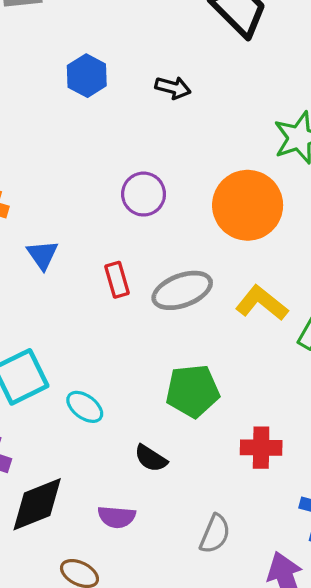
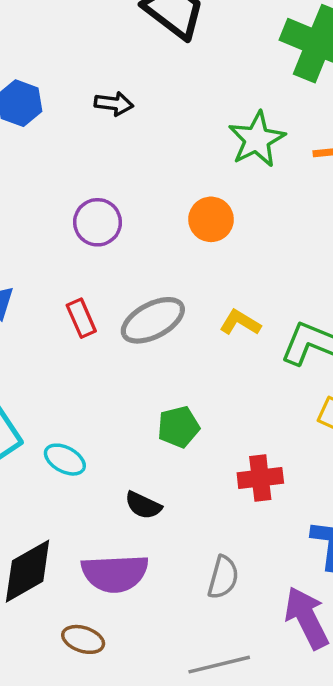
orange circle: (248, 205) -> (211, 219), size x0.6
yellow L-shape: (262, 303) -> (240, 323), size x0.7
green pentagon: (193, 391) -> (178, 427), size x0.7
purple semicircle: (117, 517) -> (115, 573), size x1.6

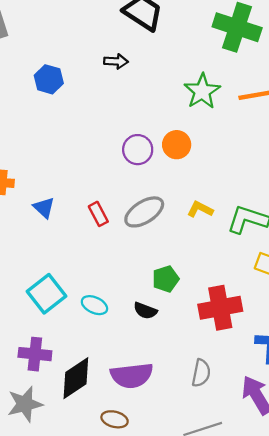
black arrow: (114, 104) -> (116, 61), moved
purple circle: (98, 222) -> (138, 150), moved
red cross: (260, 478) -> (220, 308), size x1.5
black semicircle: (143, 505) -> (145, 311), moved

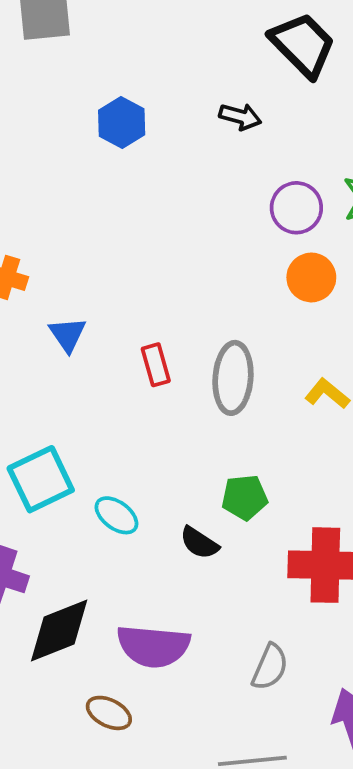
purple circle: (138, 150) -> (296, 208), moved
gray ellipse: (144, 212) -> (233, 378), turned -66

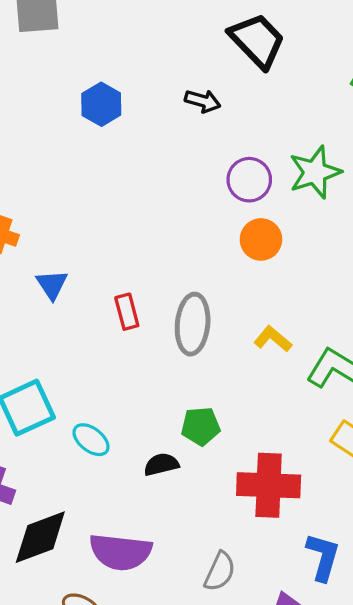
black semicircle: (199, 543) -> (161, 464), turned 132

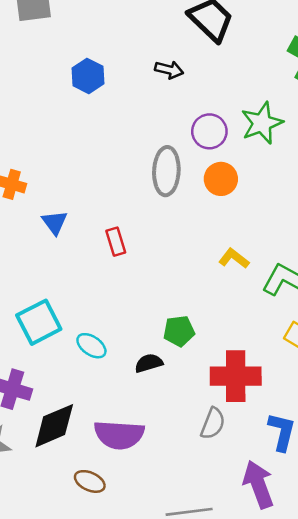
gray ellipse: (193, 324) -> (166, 171), moved
gray semicircle: (220, 571) -> (213, 424), moved

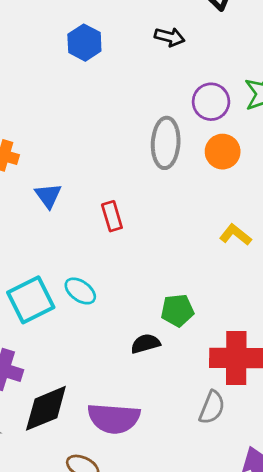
cyan ellipse: (91, 346) -> (80, 291), moved

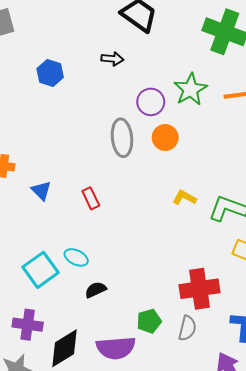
green pentagon: (177, 310) -> (149, 321), moved
black semicircle: (145, 344) -> (96, 290), moved

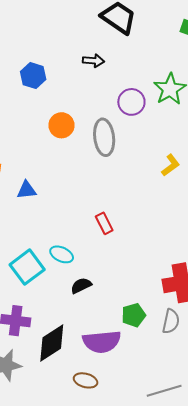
orange circle: (165, 138) -> (62, 125), moved
blue triangle: (41, 191) -> (27, 190), turned -50
red rectangle: (91, 198) -> (104, 223), moved
yellow L-shape: (184, 198) -> (171, 165), moved, turned 115

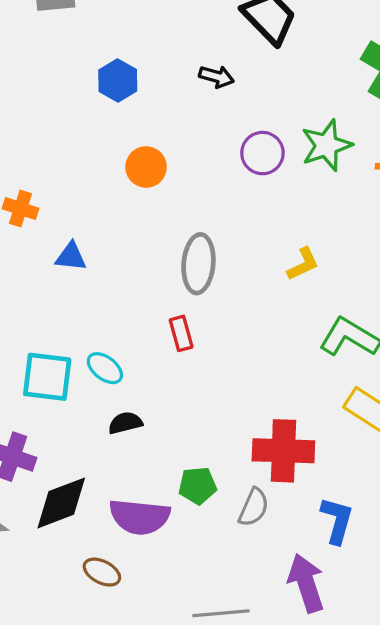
gray ellipse: (104, 137) -> (198, 264), moved
cyan square: (27, 267) -> (47, 377), turned 32

